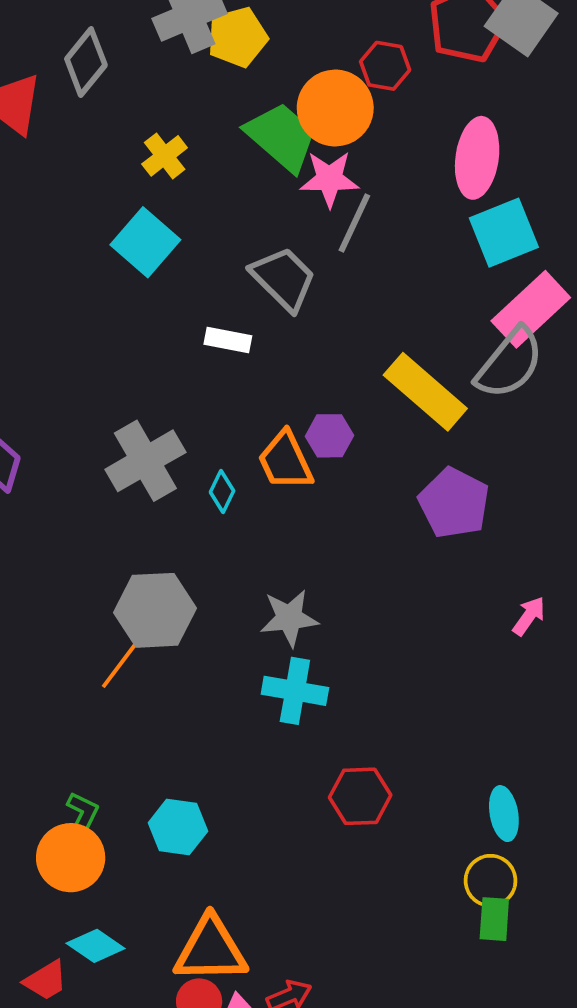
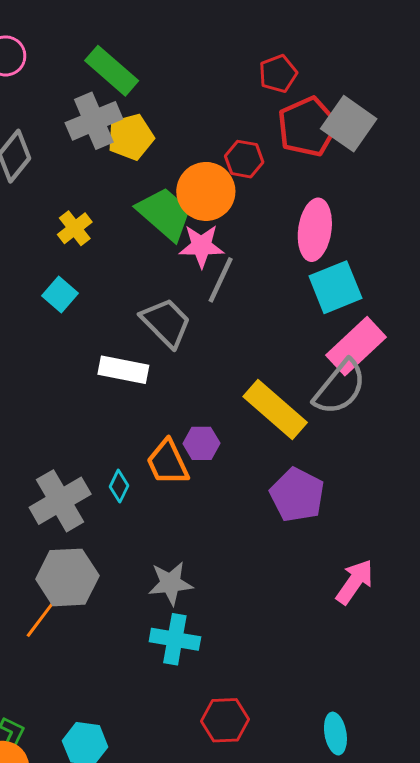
cyan square: (145, 242) -> (60, 295), size x0.7
white rectangle: (228, 340) -> (123, 370), size x1.4
gray cross: (145, 461) -> (60, 501), moved
pink arrow: (529, 616) -> (355, 582), size x1.5

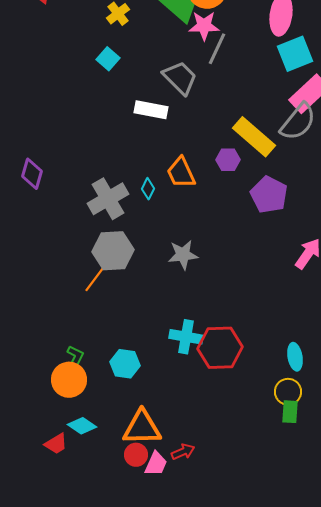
purple hexagon: (201, 443) -> (228, 160), moved
cyan cross: (175, 639) -> (186, 337), moved
red hexagon: (225, 720) -> (220, 348), size x1.4

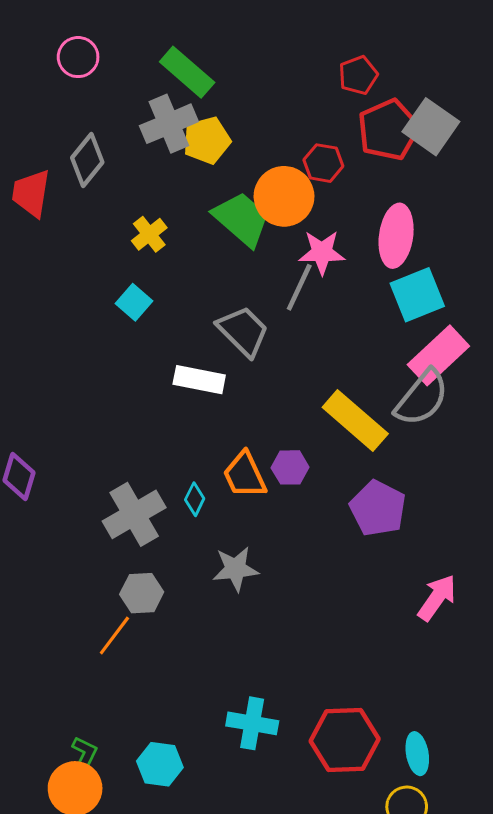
pink star: (204, 26) -> (322, 252), moved
purple hexagon: (228, 160) -> (290, 467), moved
gray hexagon: (113, 251) -> (142, 593), size x0.7
gray star: (183, 255) -> (236, 569), moved
red hexagon: (220, 348) -> (345, 740), moved

